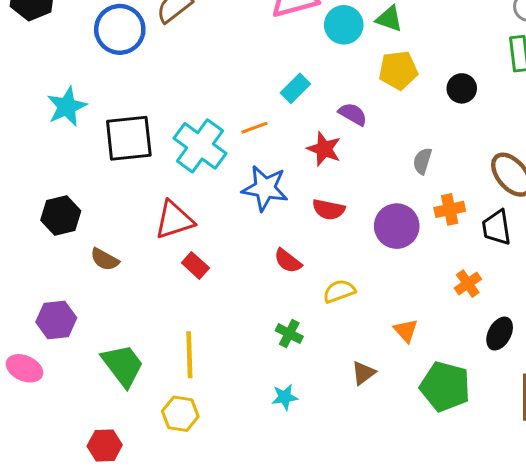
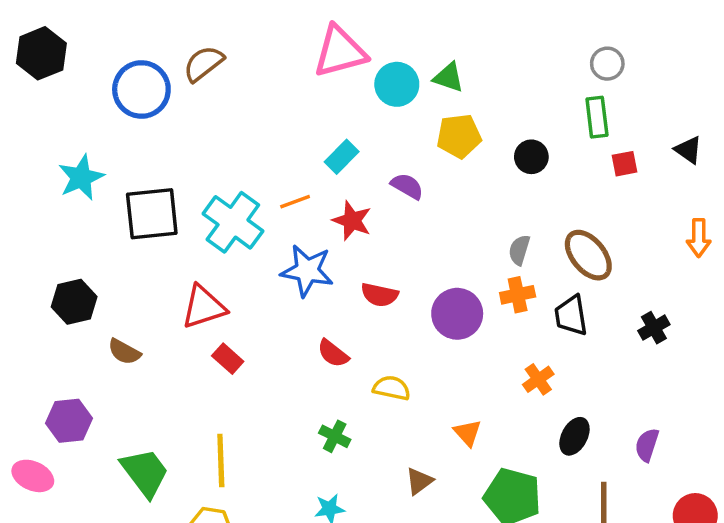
red star: (324, 149) -> (352, 221), moved
gray semicircle: (422, 161) -> (519, 250), moved
yellow semicircle: (339, 291) -> (392, 388), turned 32

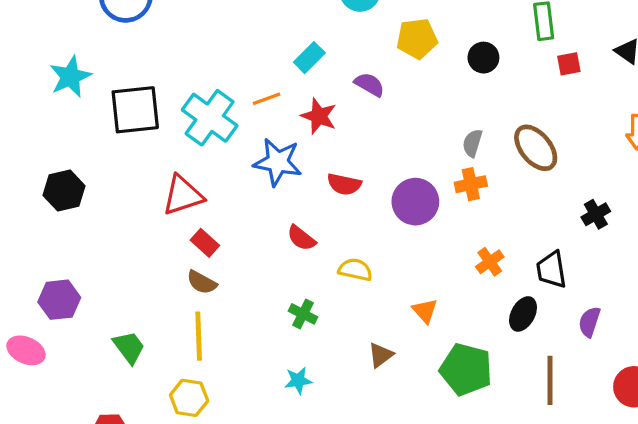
black trapezoid: (571, 315) -> (551, 270), moved
brown semicircle: (124, 352) -> (202, 282), moved
green trapezoid: (145, 472) -> (129, 347), size x0.7

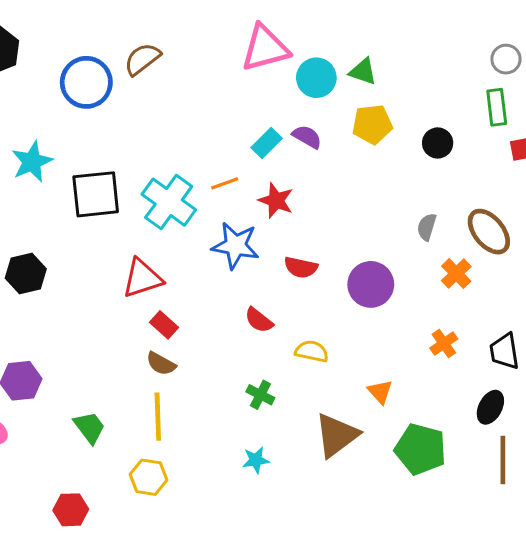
purple semicircle: (369, 84) -> (307, 137), moved
orange cross: (471, 184) -> (456, 274), moved, turned -32
black ellipse: (523, 314) -> (490, 407), moved
brown triangle: (381, 355) -> (337, 435), size x1.8

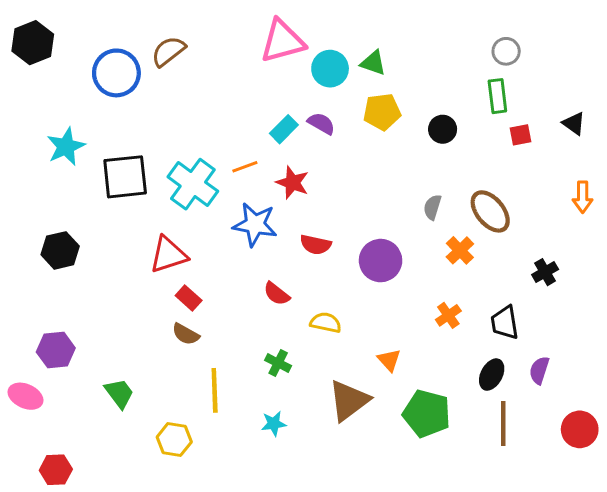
yellow line: (158, 417) -> (215, 390), moved
red hexagon: (71, 510) -> (56, 470), moved

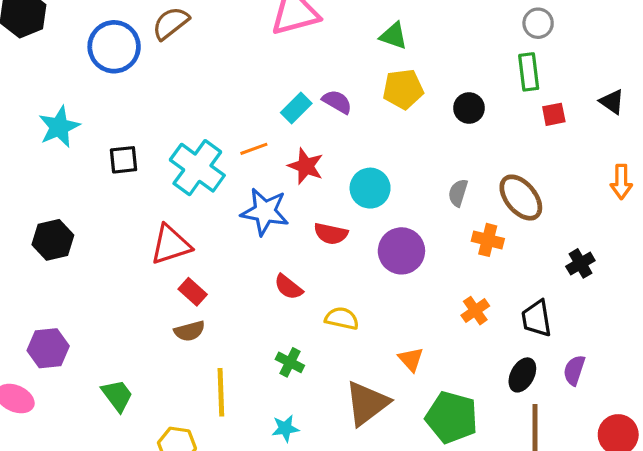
cyan circle: (330, 69) -> (370, 188), moved
black square: (125, 177) -> (124, 160), size x0.6
orange cross: (460, 250) -> (488, 240), turned -32
brown semicircle: (186, 334) -> (189, 331), turned -44

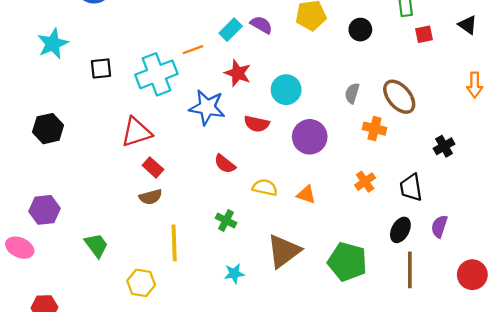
orange line: (254, 149) -> (193, 50), moved
cyan cross: (197, 168) -> (156, 74), turned 33
orange triangle: (411, 359) -> (306, 195), moved, turned -30
cyan star: (285, 428) -> (234, 274), moved

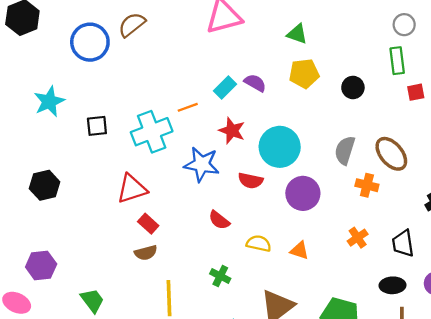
cyan circle: (286, 90) -> (280, 147), size x1.4
gray semicircle: (352, 93) -> (345, 150), size x1.4
black ellipse: (400, 230) -> (393, 285), turned 60

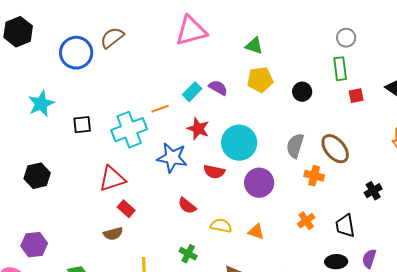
brown semicircle: (146, 253) -> (113, 234), moved

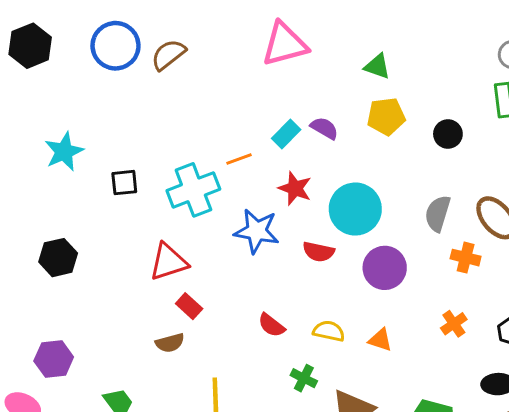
blue circle: (76, 53) -> (115, 46), moved
red semicircle: (187, 206) -> (271, 325), moved
green cross: (188, 254) -> (304, 378), moved

